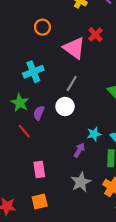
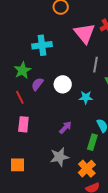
gray line: (72, 83) -> (95, 65), moved, turned -35
cyan star: (94, 134) -> (86, 97), moved
pink rectangle: (39, 169) -> (23, 124), moved

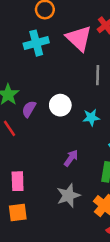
cyan cross: (42, 45) -> (36, 43), moved
pink rectangle: (23, 124) -> (18, 181), moved

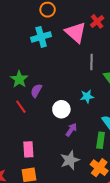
white circle: (60, 105) -> (61, 109), moved

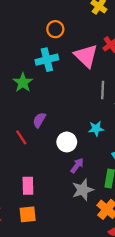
green star: (19, 79) -> (23, 82), moved
gray star: (70, 160) -> (83, 190), moved

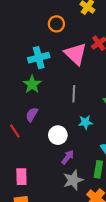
orange circle: (55, 29) -> (56, 24), moved
green star: (23, 82) -> (32, 84), moved
gray line: (103, 90) -> (74, 94), moved

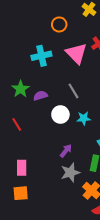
green star: (32, 84) -> (20, 89), moved
gray line: (74, 94) -> (73, 91), turned -35
purple semicircle: (32, 114) -> (40, 96), moved, turned 40
white circle: (58, 135) -> (60, 115), moved

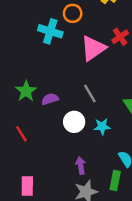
pink triangle: (76, 53) -> (93, 48), turned 40
cyan cross: (41, 56) -> (50, 31), moved, turned 30
purple arrow: (66, 151) -> (81, 165), turned -48

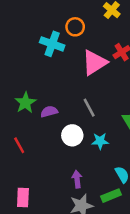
green rectangle: (115, 180) -> (111, 196), turned 54

